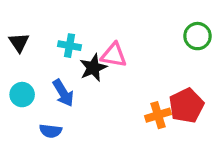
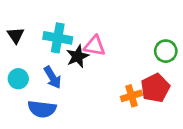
green circle: (198, 36) -> (166, 51), moved
cyan cross: (70, 46) -> (58, 38), size x1.5
blue semicircle: (51, 131) -> (42, 109), size x1.5

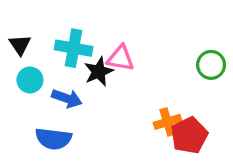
blue arrow: (52, 77) -> (67, 98), turned -40
cyan circle: (18, 79) -> (30, 80), moved
red pentagon: (155, 88) -> (189, 135), moved

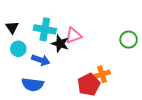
pink triangle: (120, 58) -> (73, 36), turned -30
black star: (99, 72) -> (60, 44), turned -30
red pentagon: (189, 135) -> (89, 85), moved

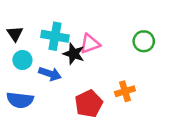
green circle: (129, 40) -> (144, 41), moved
blue semicircle: (33, 85) -> (20, 100), moved
red pentagon: (89, 85) -> (89, 104), moved

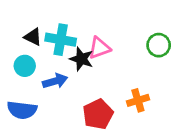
black triangle: (15, 34) -> (33, 37), moved, turned -30
blue arrow: (50, 74) -> (55, 81), turned -35

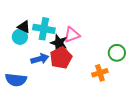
green circle: (159, 45) -> (117, 53), moved
cyan circle: (25, 66) -> (20, 37), moved
red pentagon: (98, 114) -> (61, 58), moved

